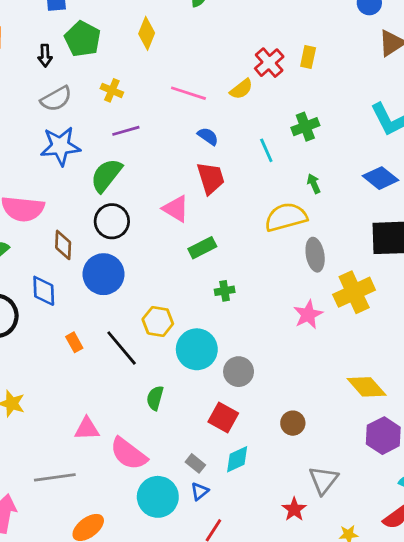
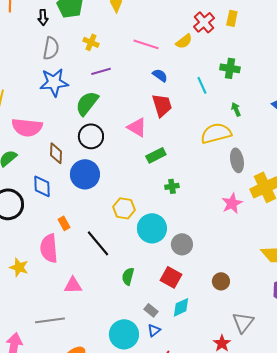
gray semicircle: (56, 99) -> (51, 48), turned -50
green cross: (305, 127) -> (230, 68), turned 30
black line: (122, 348) -> (98, 243), moved
green semicircle: (155, 398) -> (128, 276), moved
pink semicircle: (129, 454) -> (49, 248), moved, turned 48

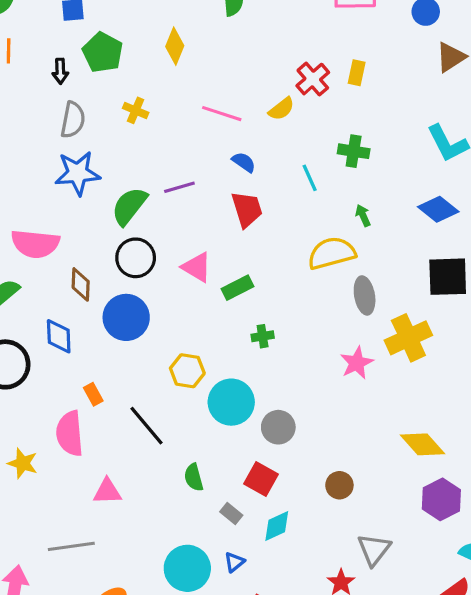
purple line: (101, 71) -> (179, 187), moved
pink triangle: (137, 127) -> (197, 267), moved
green semicircle: (128, 276) -> (194, 477), turned -30
gray rectangle: (151, 310) -> (231, 513), moved

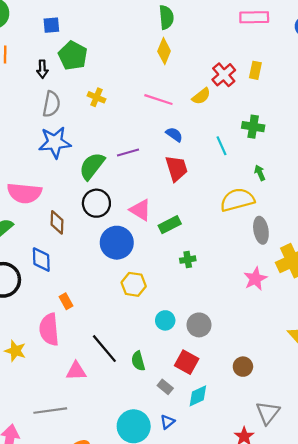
yellow diamond: (175, 46) -> (164, 51), moved
blue circle: (126, 317) -> (117, 243), moved
cyan circle: (231, 402) -> (165, 320), moved, size x0.6
black line: (147, 426) -> (104, 349), moved

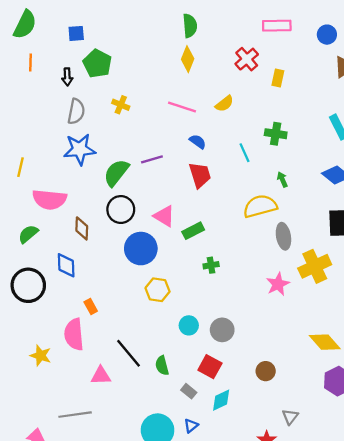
red cross: (224, 75) -> (247, 59), moved
gray triangle: (268, 413) -> (290, 417), size x0.7

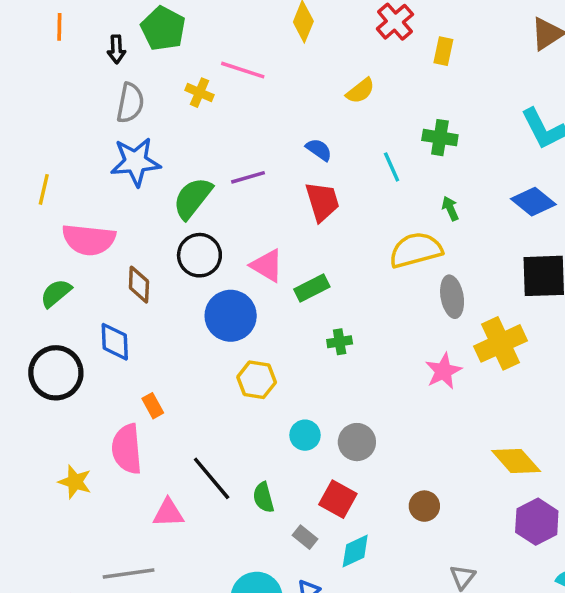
pink line: (182, 107) -> (243, 70), moved

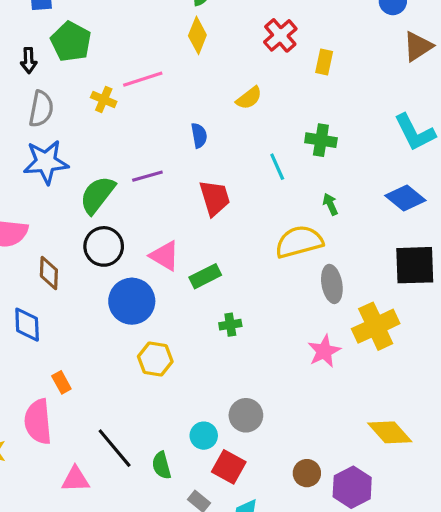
pink line: (243, 70) -> (143, 79), turned -36
blue semicircle: (319, 150) -> (199, 135), moved, turned 45
cyan circle: (305, 435) -> (204, 436), moved
purple hexagon: (537, 522) -> (352, 487), moved

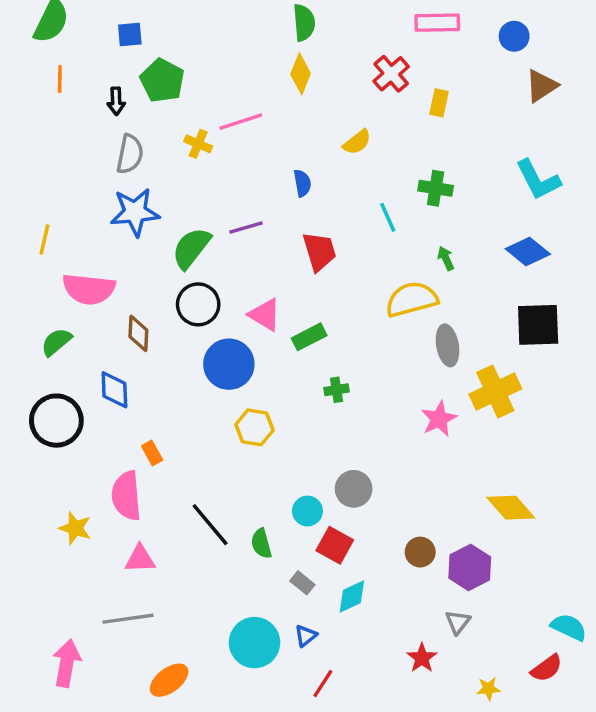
pink triangle: (76, 479) -> (140, 559), moved

